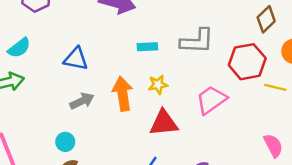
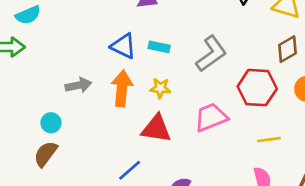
gray L-shape: (197, 41) -> (211, 54), turned -52
blue triangle: (76, 59) -> (123, 46), moved
yellow line: (275, 87) -> (269, 140), moved, turned -35

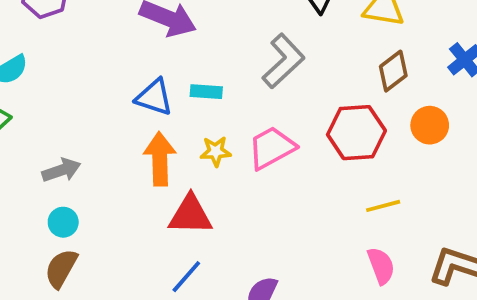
gray L-shape: (211, 54) -> (283, 61), moved
gray arrow: (78, 85) -> (61, 170), moved
pink trapezoid: (211, 117) -> (272, 148), moved
red triangle: (156, 129) -> (190, 215), moved

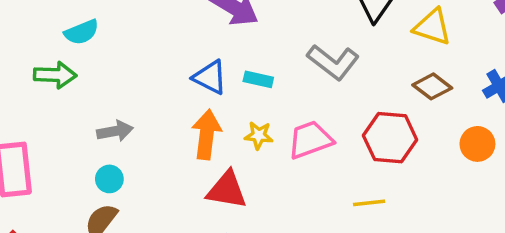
gray L-shape: (283, 61) -> (333, 62), turned 72
brown diamond: (393, 71) -> (432, 86), turned 66
orange circle: (430, 125) -> (477, 144), moved
yellow line: (383, 206) -> (369, 203), moved

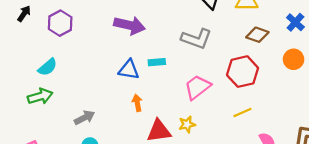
orange arrow: (206, 134) -> (137, 103), size x0.6
yellow star: (259, 135) -> (187, 124), moved

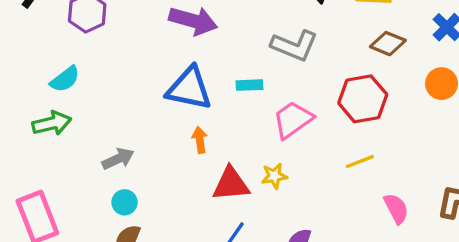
cyan rectangle: (157, 62) -> (250, 85), moved
blue triangle: (129, 70) -> (189, 88), size x1.4

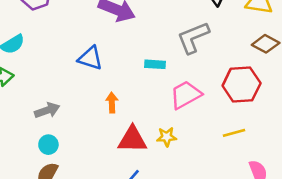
gray L-shape: (294, 46) -> (193, 38), turned 129
blue triangle: (189, 88) -> (90, 58), moved, size x0.7

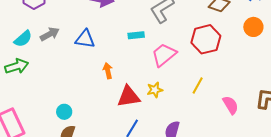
gray arrow: (47, 110) -> (50, 34), moved
yellow line: (234, 133) -> (198, 85), moved, turned -36

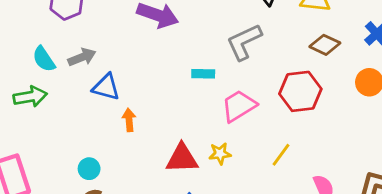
cyan semicircle: (23, 39) -> (44, 59), turned 90
blue triangle: (85, 39) -> (106, 87), moved
orange arrow: (108, 71) -> (129, 120), moved

